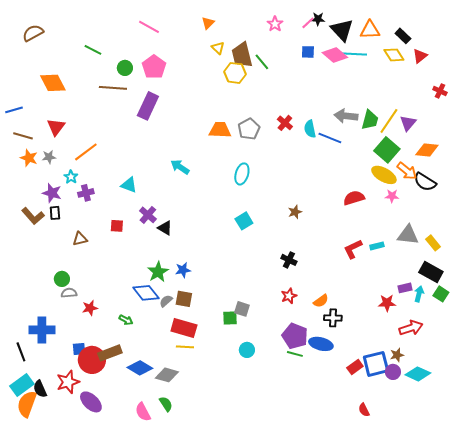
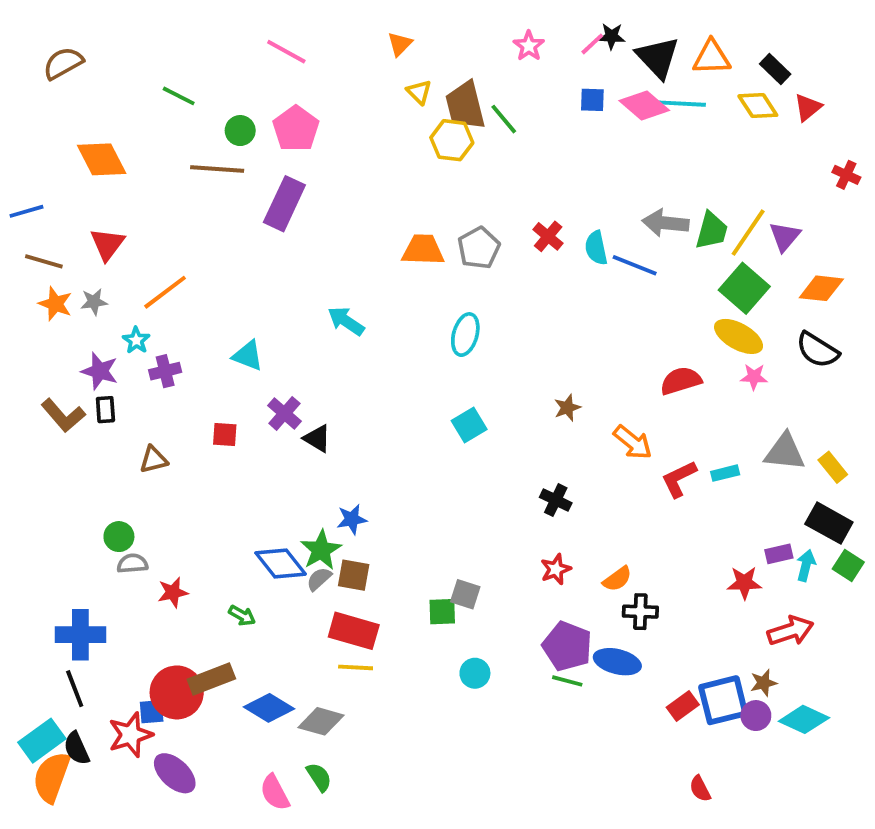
orange arrow: (407, 171) -> (633, 442), moved
green star: (158, 272) -> (321, 550), moved
blue square: (79, 349) -> (152, 712), moved
black line: (21, 352) -> (75, 689), moved

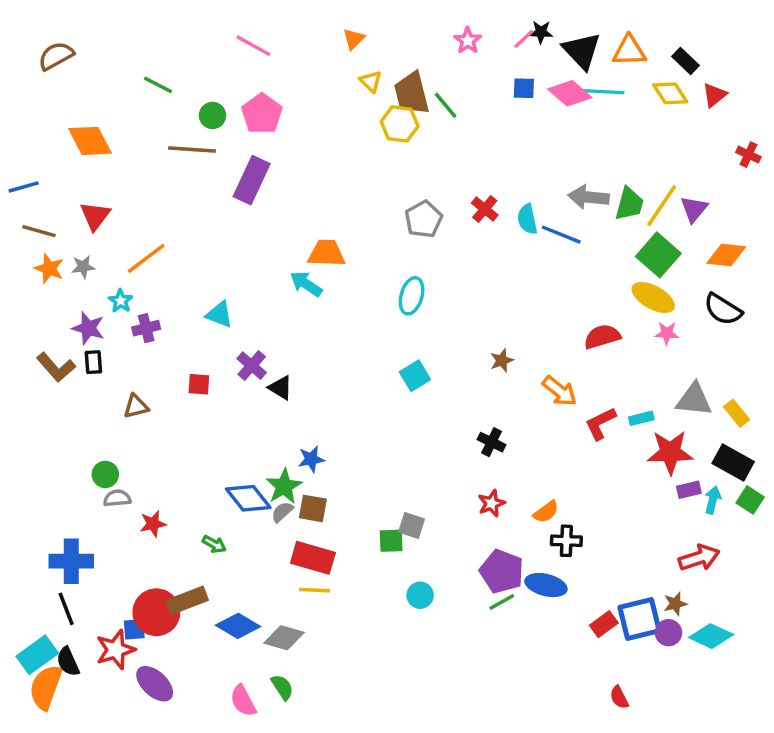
orange trapezoid: (423, 250) -> (326, 253), moved
red star: (744, 583) -> (670, 452), moved, size x1.5
green line: (567, 681) -> (502, 602), turned -44

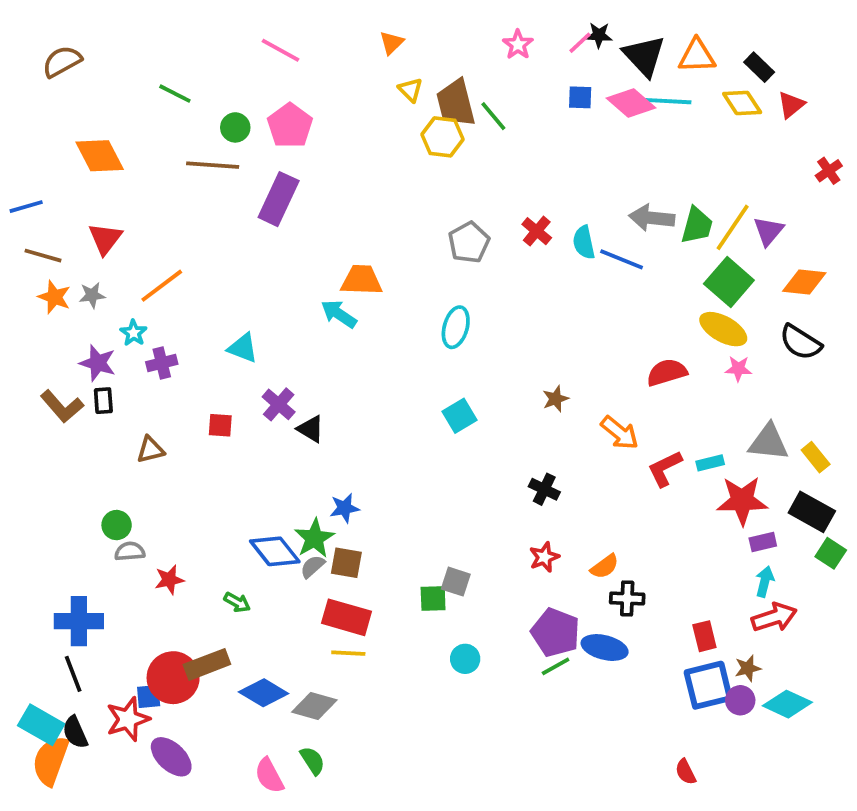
red cross: (748, 155) -> (829, 171), turned 30
cyan arrow: (713, 500) -> (765, 582), moved
red rectangle: (604, 624) -> (704, 636), moved, turned -68
cyan rectangle: (37, 655) -> (41, 725), turned 66

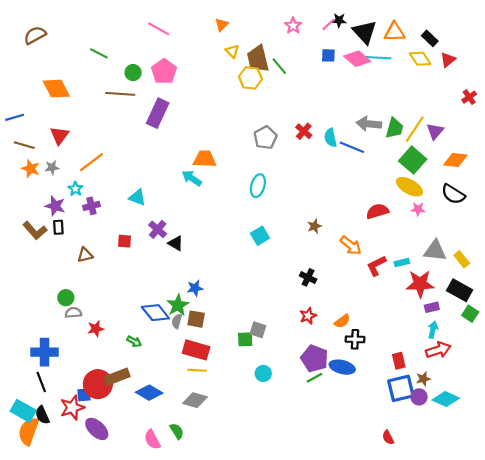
gray semicircle: (313, 566) -> (177, 321), turned -32
gray diamond: (314, 706) -> (195, 400), moved

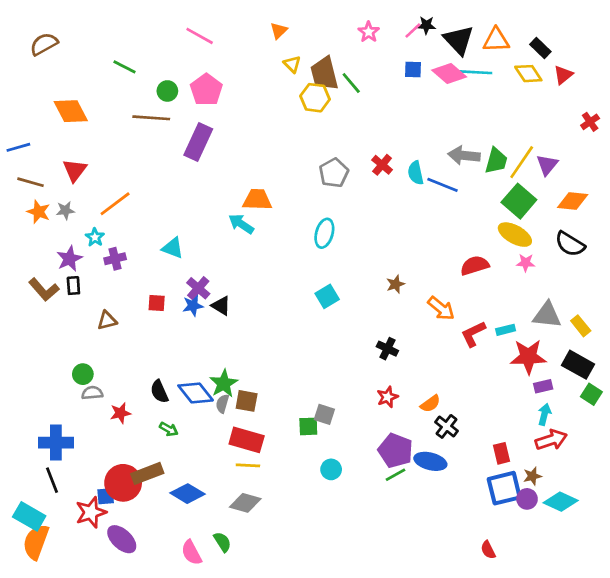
purple star: (55, 206) -> (69, 259), turned 30
blue star: (195, 288) -> (193, 306), moved
black cross: (355, 339) -> (446, 426), turned 36
black semicircle: (42, 415) -> (159, 392), moved

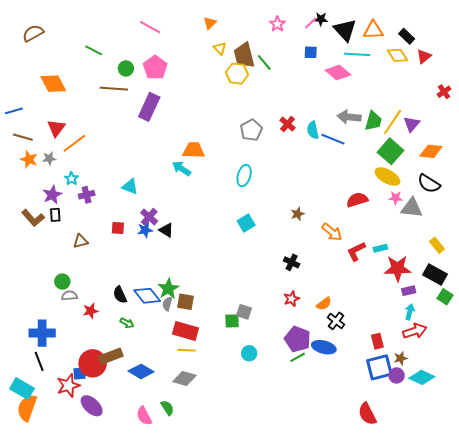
pink diamond: (449, 74) -> (338, 73), moved
orange line: (115, 204) -> (74, 143), moved
gray triangle: (547, 315) -> (412, 208), moved
red semicircle: (488, 550) -> (367, 414), size x1.6

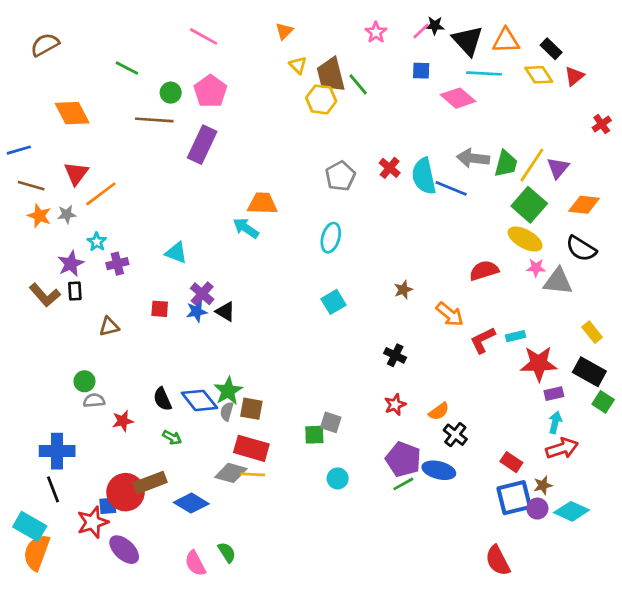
cyan semicircle: (313, 130) -> (424, 176), size x1.5
red rectangle: (377, 341) -> (511, 462), turned -42
gray diamond: (185, 379) -> (231, 473), moved

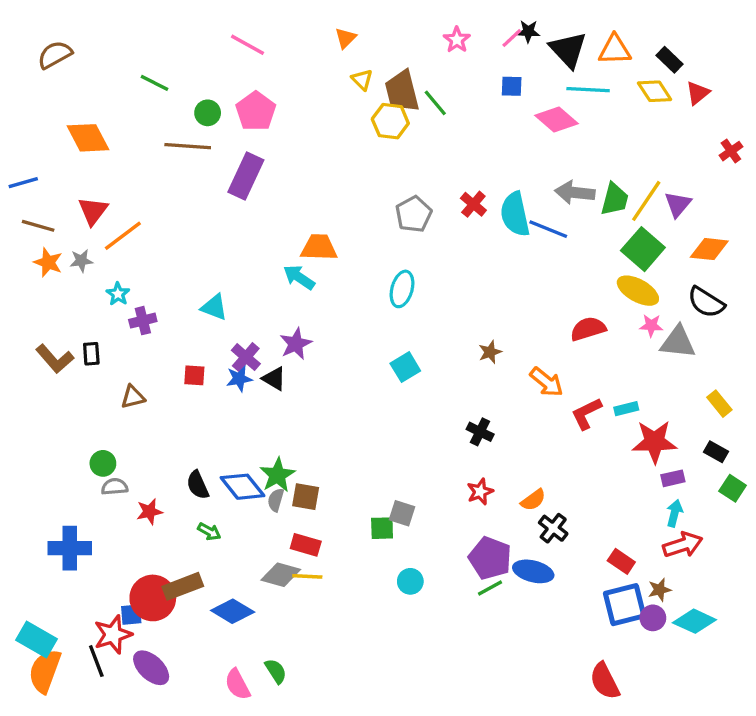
purple star: (71, 264) -> (296, 344), moved
black rectangle: (589, 372) -> (716, 452), size x0.6
red rectangle: (251, 448) -> (306, 545), size x0.7
black line: (53, 489) -> (96, 661), moved

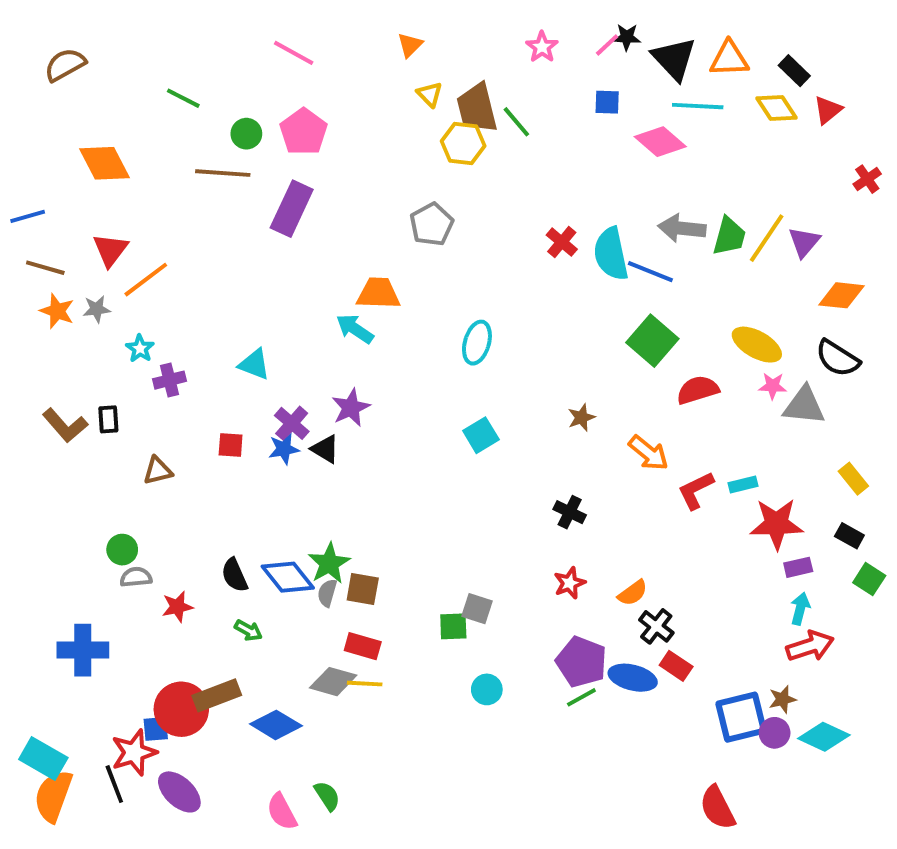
gray pentagon: (414, 214) -> (432, 224), moved
green square: (643, 249) -> (652, 341), moved
red rectangle: (621, 561) -> (676, 666), moved

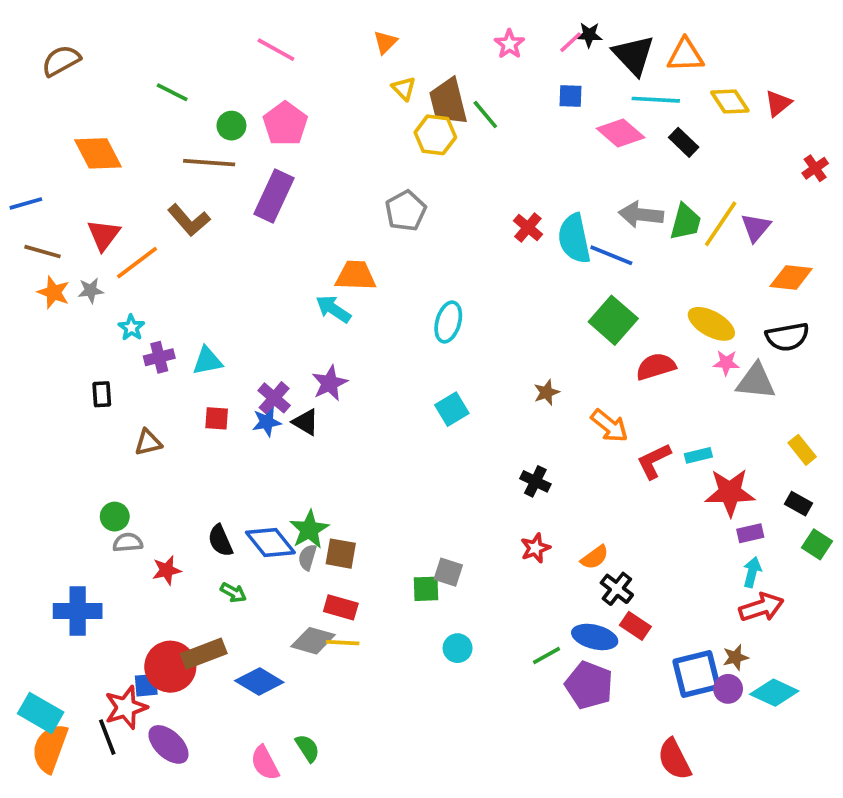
black rectangle: (794, 71) -> (684, 142), moved
black semicircle: (838, 358) -> (787, 337), turned -42
cyan triangle: (254, 364) -> (207, 361), moved, turned -32
brown L-shape: (65, 425) -> (189, 220), moved
purple pentagon: (581, 662) -> (589, 685), moved

